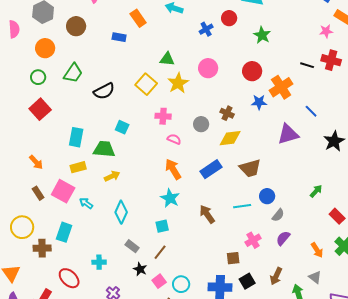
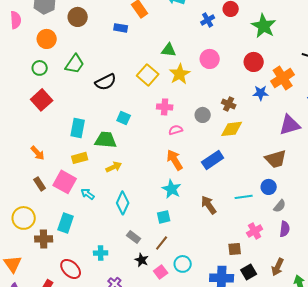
green star: (262, 35) -> (264, 26), size x1.4
pink semicircle: (174, 139) -> (176, 130), turned -40
brown trapezoid: (250, 168) -> (276, 159), moved
purple semicircle: (283, 238) -> (285, 229), turned 147
cyan circle: (181, 284) -> (183, 264), moved

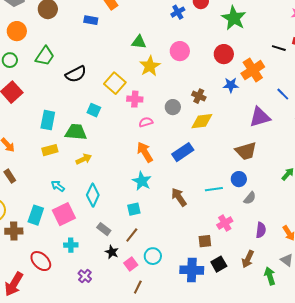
yellow square: (148, 75) -> (115, 83), moved
pink square: (65, 182) -> (64, 214), moved, turned 35
purple semicircle: (285, 229) -> (261, 230), moved

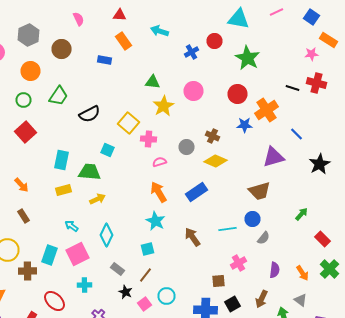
yellow diamond: (202, 121) -> (216, 161), turned 30

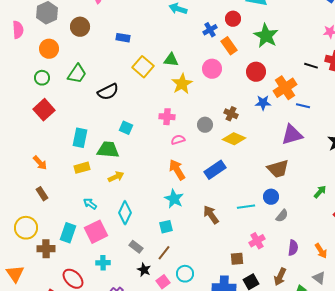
orange rectangle: (124, 41) -> (229, 46), moved
yellow square: (128, 123) -> (143, 67), moved
blue line: (296, 134) -> (303, 106), moved, turned -32

